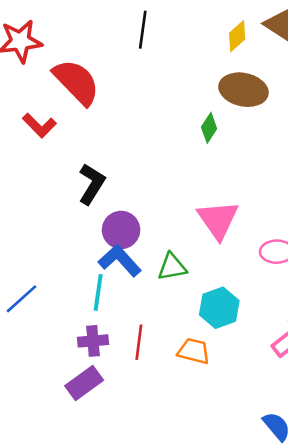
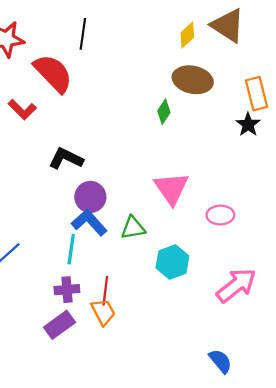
black line: (143, 30) -> (83, 34), moved
black L-shape: (92, 184) -> (66, 159), turned -96
orange trapezoid: (194, 351) -> (103, 312), moved, turned 48

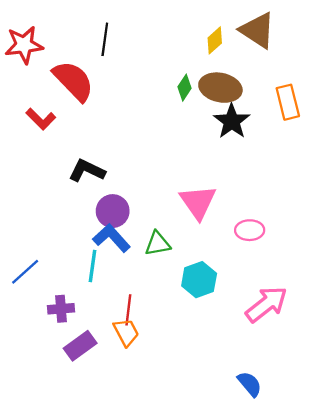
green diamond: (164, 112) -> (185, 88), moved
black star: (248, 124) -> (232, 121), moved, size x1.4
purple cross: (67, 290) -> (61, 309), moved

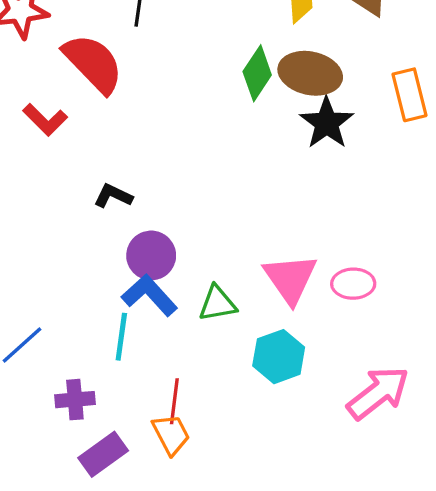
green diamond: (185, 88) -> (257, 73), size x1.4
black L-shape: (87, 171) -> (113, 196), size x0.7
pink triangle: (198, 202) -> (290, 279), moved

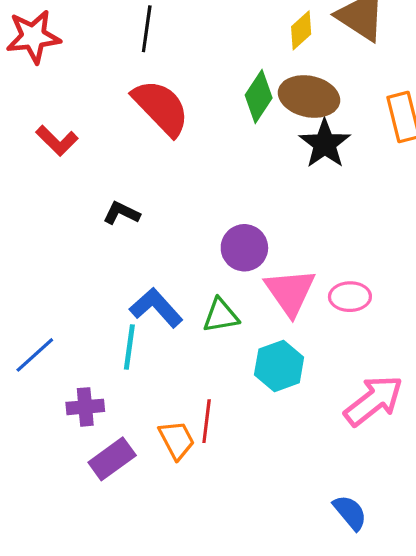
red semicircle: (93, 63) -> (161, 108), moved
purple circle: (151, 255) -> (244, 248), moved
red line: (174, 401) -> (207, 421), moved

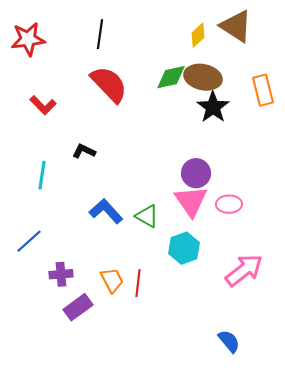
green diamond: (259, 96) -> (171, 77), turned 44
purple circle: (244, 248) -> (196, 173), moved
green triangle: (221, 316) -> (147, 216), turned 40
cyan line: (129, 347) -> (42, 175), moved
orange trapezoid: (177, 440) -> (112, 280), moved

